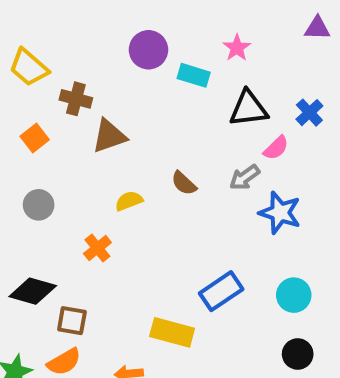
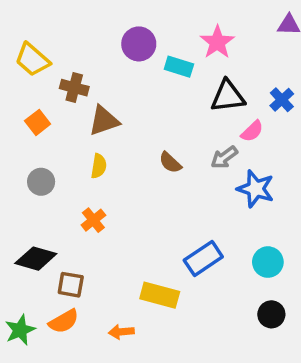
pink star: (237, 48) -> (217, 42), size x1.4
yellow semicircle: (129, 201) -> (99, 166), moved, turned 120

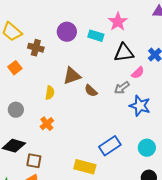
purple circle: (139, 44) -> (67, 32), moved
brown triangle: (104, 121) -> (72, 76), moved
gray circle: (41, 182) -> (16, 110), moved

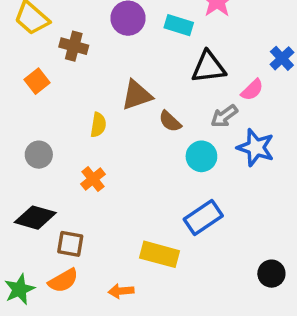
black triangle: (124, 53) -> (208, 67), moved
cyan circle: (147, 148) -> (201, 156), moved

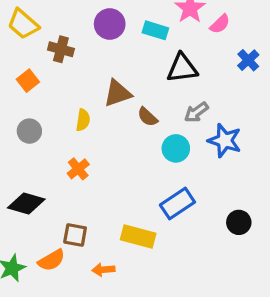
pink semicircle: (252, 90) -> (220, 24), moved
gray circle: (39, 155) -> (29, 131), moved
brown square: (70, 244) -> (75, 235), moved
black circle: (271, 274) -> (239, 222), moved

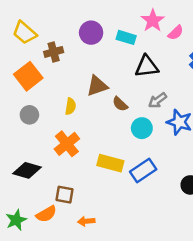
brown cross: (61, 49) -> (54, 52), turned -30
orange square: (28, 81) -> (28, 76), size x1.6
orange cross: (78, 169) -> (67, 144), size x1.5
yellow rectangle: (138, 237) -> (110, 163), moved

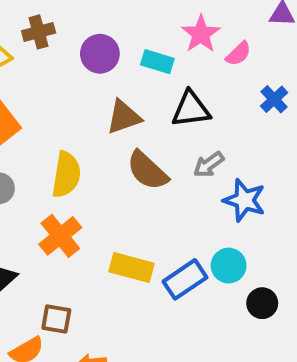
brown cross: (54, 52) -> (39, 32), moved
brown triangle: (97, 86) -> (124, 117), moved
brown semicircle: (120, 104) -> (147, 171), size x1.6
yellow semicircle: (71, 106) -> (66, 174), size x1.6
cyan circle: (142, 128) -> (229, 266), moved

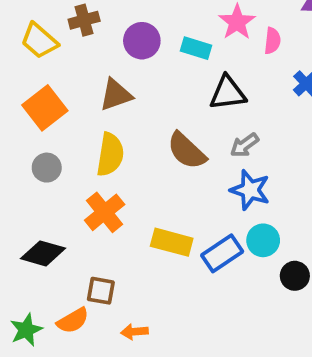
pink semicircle: (238, 54) -> (272, 41), turned -40
brown triangle: (124, 117) -> (116, 95), moved
blue star: (244, 200) -> (250, 190), moved

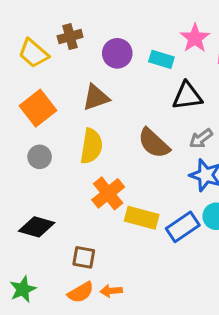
orange cross: (105, 212) -> (108, 193), moved
orange semicircle: (73, 321) -> (81, 292), moved

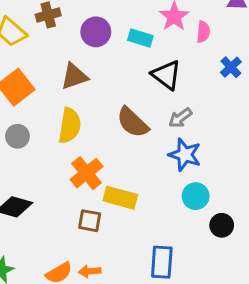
black triangle: (187, 96) -> (166, 75), turned 44
blue rectangle: (183, 227) -> (162, 262), moved, turned -52
brown square: (84, 257) -> (90, 221), moved

